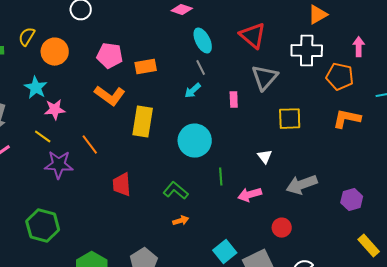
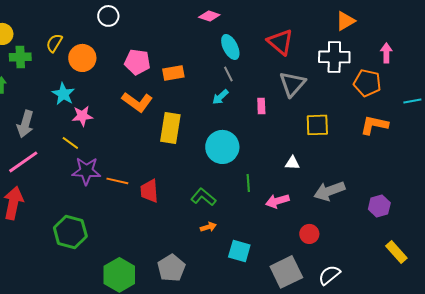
orange line: (90, 145) -> (117, 181), moved, turned -40
white triangle: (265, 157) -> (292, 163), turned -49
cyan square: (225, 252) -> (239, 251), moved, turned -35

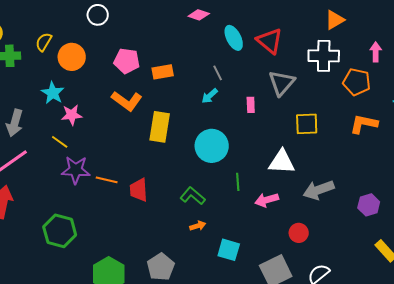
cyan ellipse: (230, 47) -> (234, 38), moved
white triangle: (292, 163) -> (282, 162), size x1.8

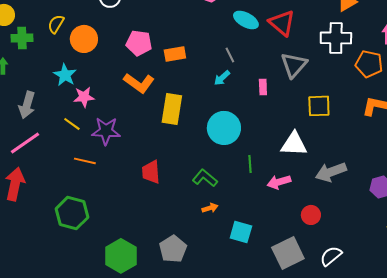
cyan ellipse: (234, 38) -> (246, 20), turned -35
purple star: (76, 170) -> (106, 131), moved
orange line: (107, 180) -> (85, 161), moved

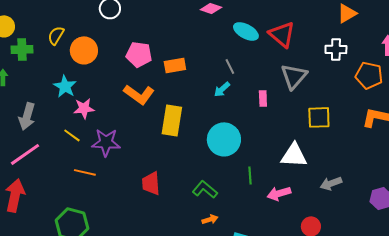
white cross: (336, 38) -> (336, 49), size x0.7
gray arrow: (331, 172) -> (331, 183), size x0.7

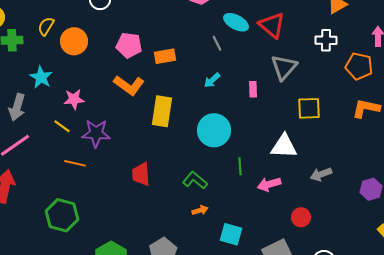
gray line: (230, 66) -> (217, 43), moved
cyan star: (65, 86) -> (41, 77), moved

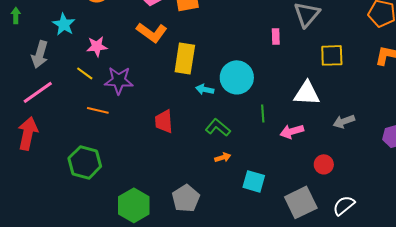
cyan arrow: (212, 80) -> (205, 89), moved, turned 54

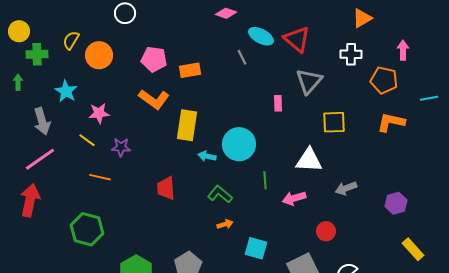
gray arrow: (40, 54) -> (42, 121), turned -32
purple star: (119, 80) -> (121, 147), size x0.7

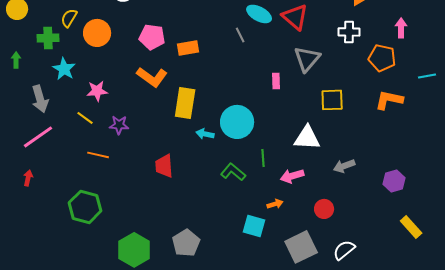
green cross: (37, 54) -> (48, 38), moved
green L-shape: (220, 194) -> (233, 172), moved
red arrow: (30, 200) -> (28, 178), size x0.5
orange arrow: (225, 224) -> (275, 204), moved

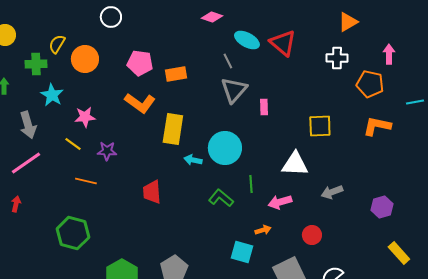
gray triangle: (307, 59) -> (234, 90), moved

